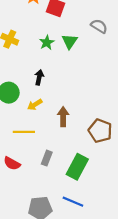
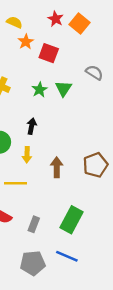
yellow arrow: (35, 105) -> (27, 155), turned -56
brown pentagon: (100, 131) -> (95, 165), moved, turned 30
gray rectangle: (47, 158) -> (34, 224), moved

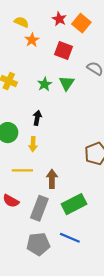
red square: (49, 53) -> (63, 50), moved
brown arrow: (57, 167) -> (52, 179), moved
green rectangle: (71, 220) -> (74, 204), turned 35
gray rectangle: (34, 224) -> (39, 208), size x1.6

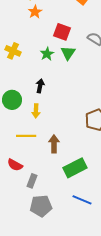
red square: (63, 50) -> (62, 32), moved
gray rectangle: (39, 208) -> (32, 181), moved, size x0.6
blue line: (70, 238) -> (82, 200), moved

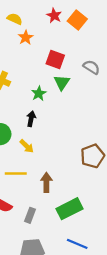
green star: (47, 54) -> (39, 93), moved
yellow arrow: (36, 111) -> (27, 146), turned -48
gray rectangle: (32, 181) -> (30, 215), moved

